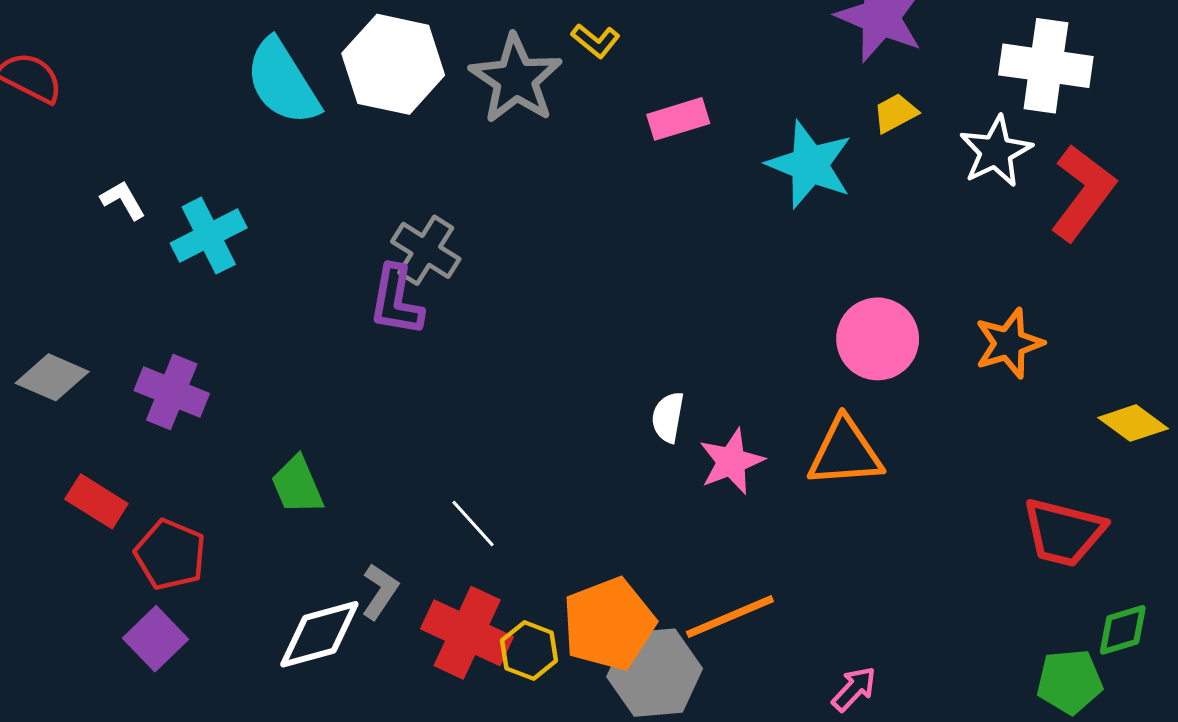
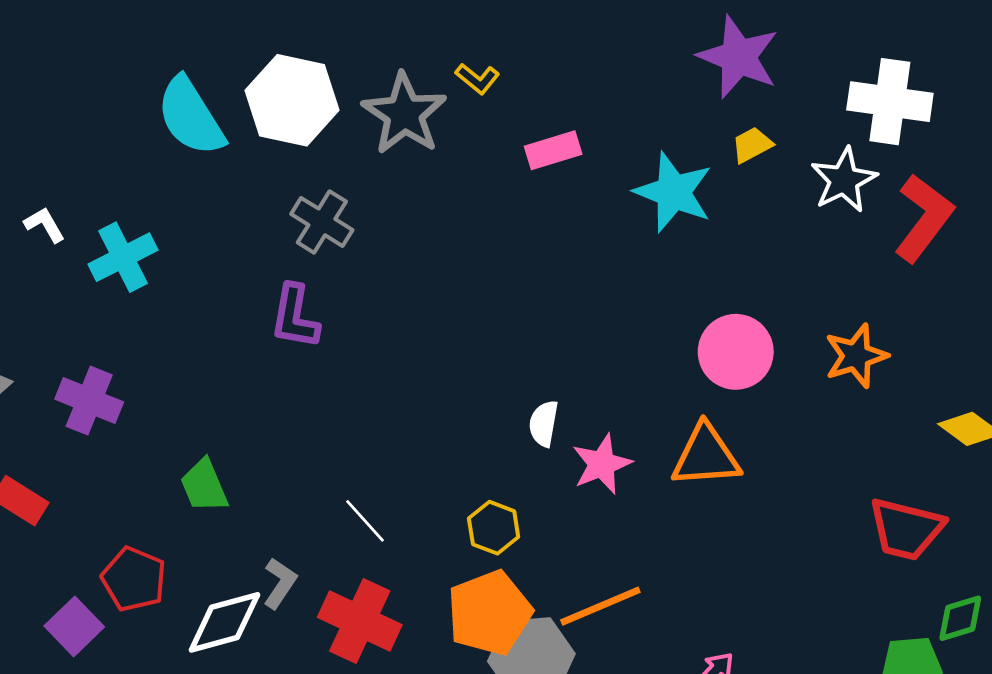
gray cross: (426, 250) -> (322, 222), moved
red pentagon: (170, 555) -> (134, 579), moved
yellow hexagon: (529, 651) -> (494, 528), moved

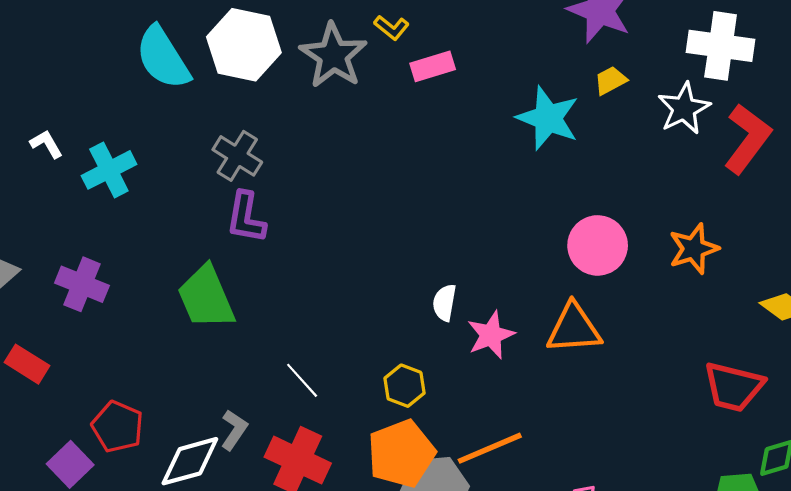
pink rectangle: (553, 150) -> (433, 66), moved
gray cross: (322, 222) -> (237, 156), moved
green trapezoid: (204, 486) -> (206, 297), moved, size x1.5

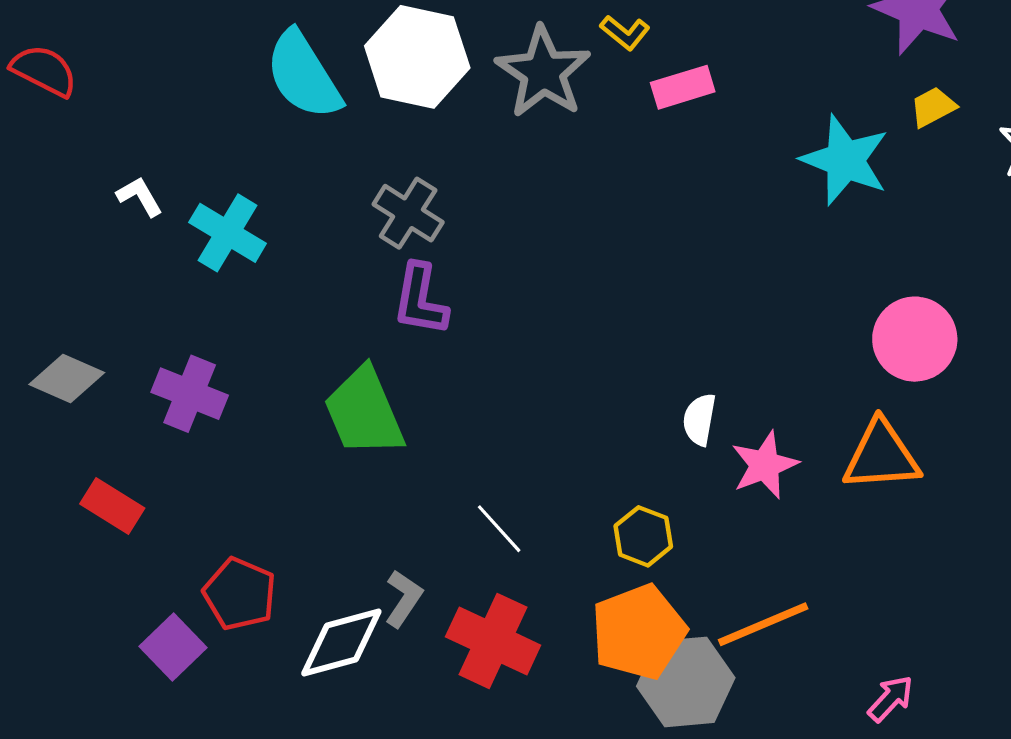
cyan cross: (109, 170) -> (228, 233), turned -32

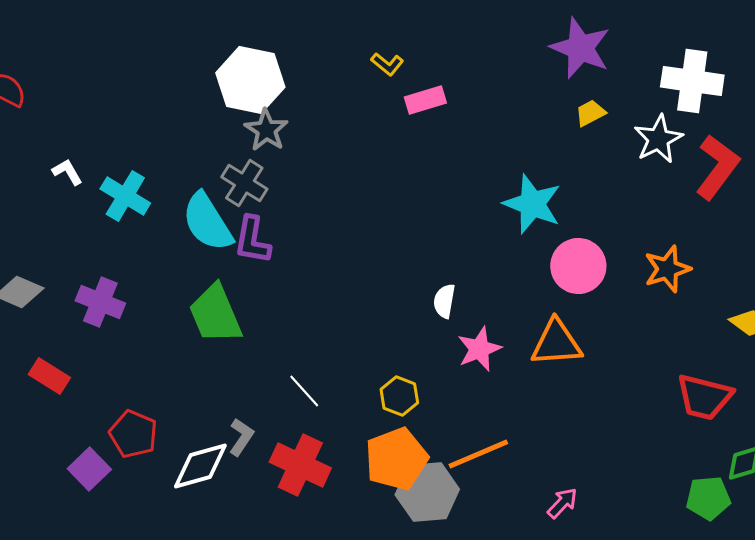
gray star: (543, 72) -> (266, 130), moved, size x0.7
cyan semicircle: (303, 75) -> (207, 222), moved
cyan star: (845, 160) -> (532, 204), moved
white semicircle: (699, 419) -> (444, 301), moved

